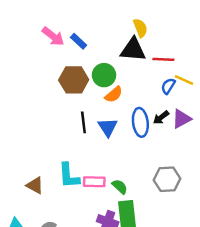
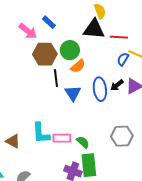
pink arrow: (53, 36) -> (28, 31), moved
black line: (83, 122) -> (56, 78), moved

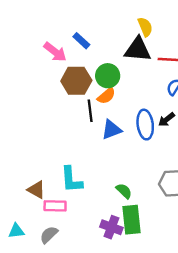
orange semicircle: (78, 66) -> (106, 96), moved
blue triangle: (73, 93) -> (111, 130), turned 42
pink rectangle: (62, 138) -> (55, 206), moved

